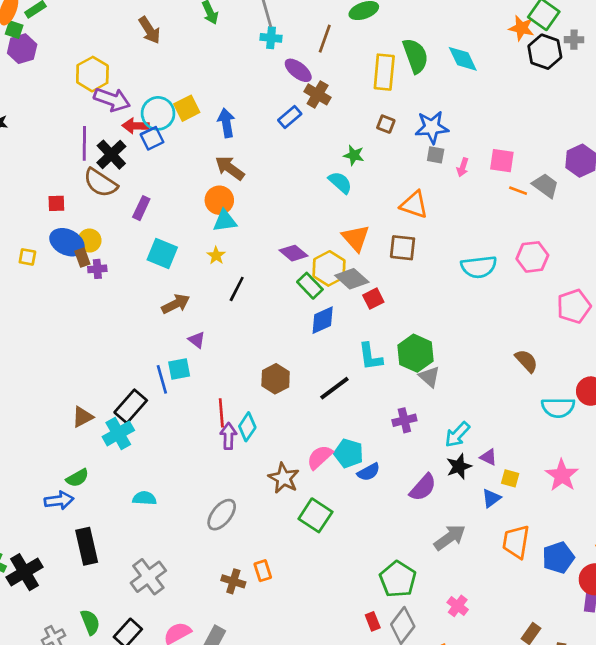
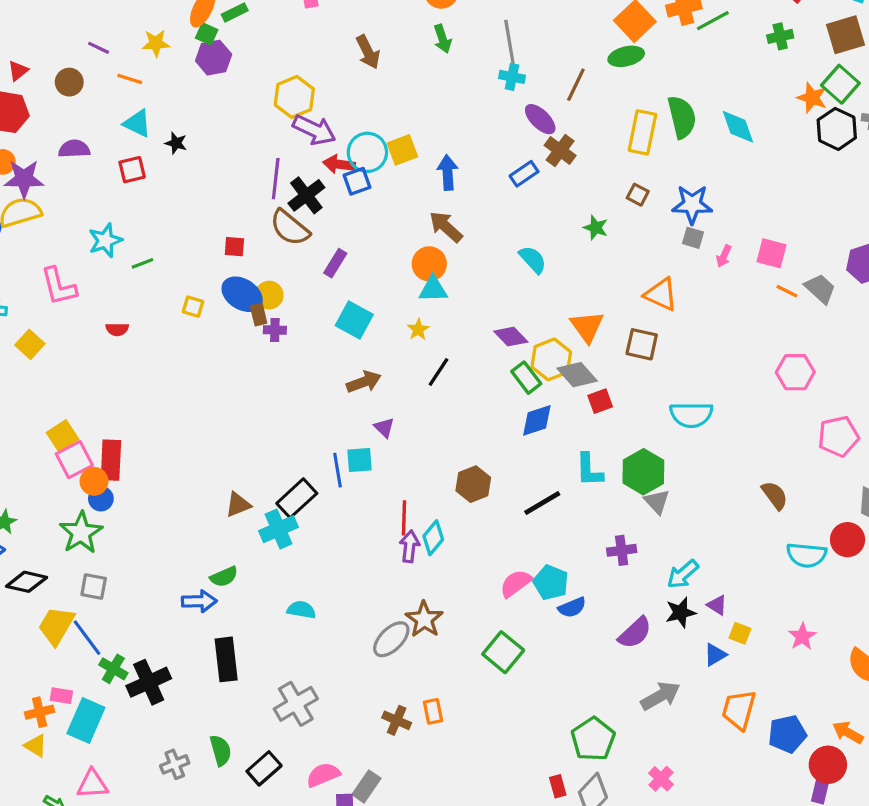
cyan semicircle: (340, 183) -> (533, 260), moved
cyan semicircle: (479, 267) -> (691, 415), moved
pink star: (562, 475) -> (802, 636), size x0.7
brown star: (284, 478) -> (424, 619), moved

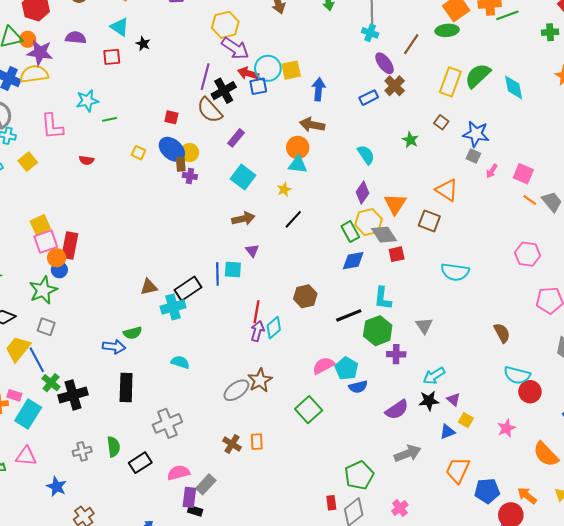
green semicircle: (682, 117) -> (478, 76), turned -128
brown arrow: (446, 227) -> (312, 125), turned -40
purple diamond: (511, 337) -> (362, 193), moved, turned 70
green hexagon: (643, 472) -> (378, 331), moved
red circle: (848, 540) -> (530, 392), moved

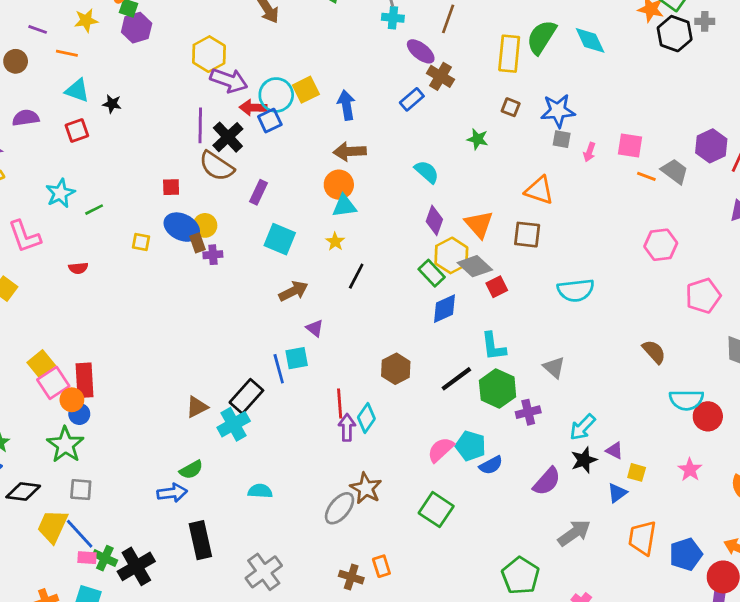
pink rectangle: (14, 395) -> (87, 558), moved

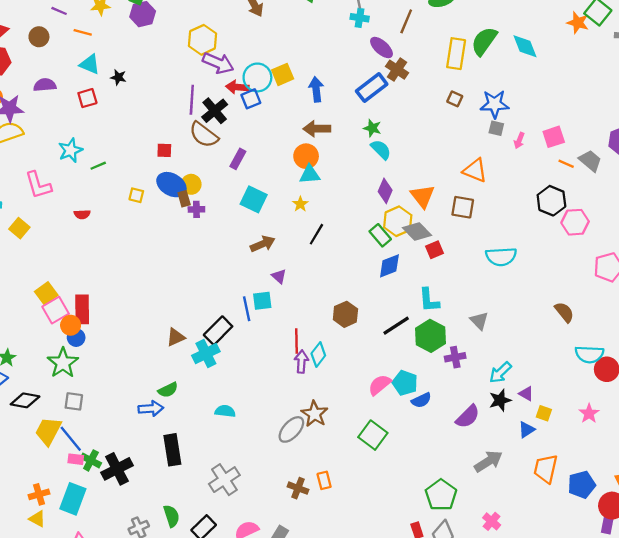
black hexagon: (675, 34) -> (551, 201), moved
blue rectangle: (412, 99) -> (372, 88), size x1.5
green star: (478, 139) -> (372, 128), moved
pink square: (630, 145) -> (554, 137), turned -30

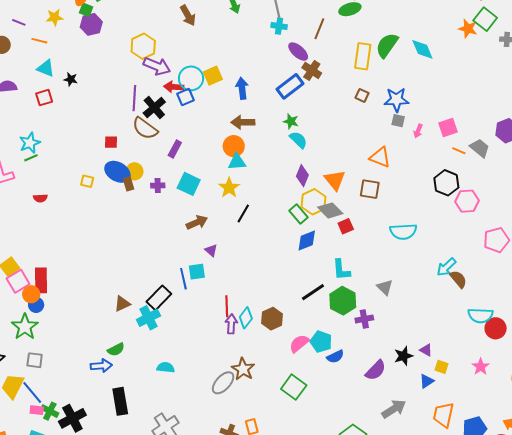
green line: (98, 166) -> (31, 158), moved
yellow star: (300, 204) -> (229, 188), size x1.5
purple cross: (196, 209) -> (158, 186), moved
brown hexagon: (345, 314) -> (272, 319), moved
cyan arrow: (500, 372) -> (446, 267), moved

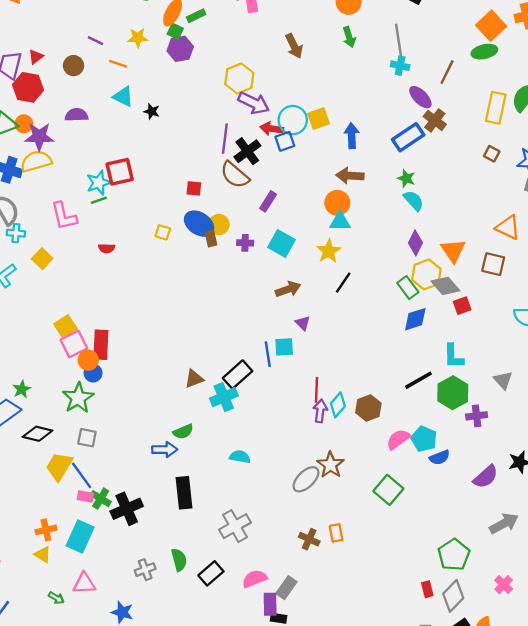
red square: (44, 98) -> (120, 172), moved, size x1.4

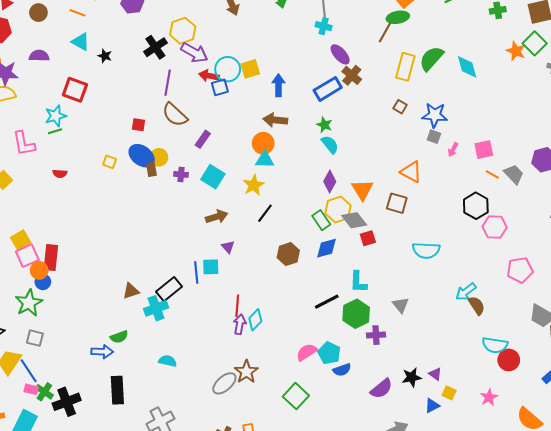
brown line: (447, 72) -> (385, 32), moved
black cross: (247, 151) -> (155, 47), moved
red square: (120, 172) -> (75, 90), moved, turned 30
brown hexagon: (368, 408) -> (288, 254), moved

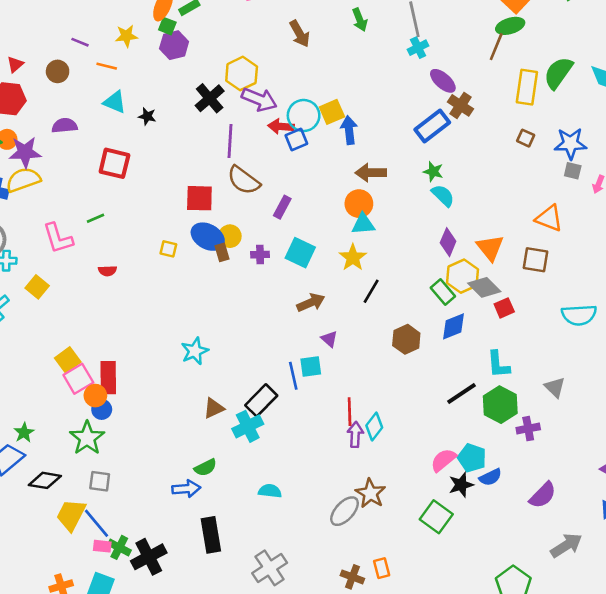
cyan cross: (324, 26) -> (418, 48), turned -35
blue arrow: (278, 85) -> (349, 130), moved
cyan star: (56, 116) -> (195, 351), moved
red square: (138, 125) -> (199, 198), size x1.6
black star: (412, 377) -> (461, 485), moved

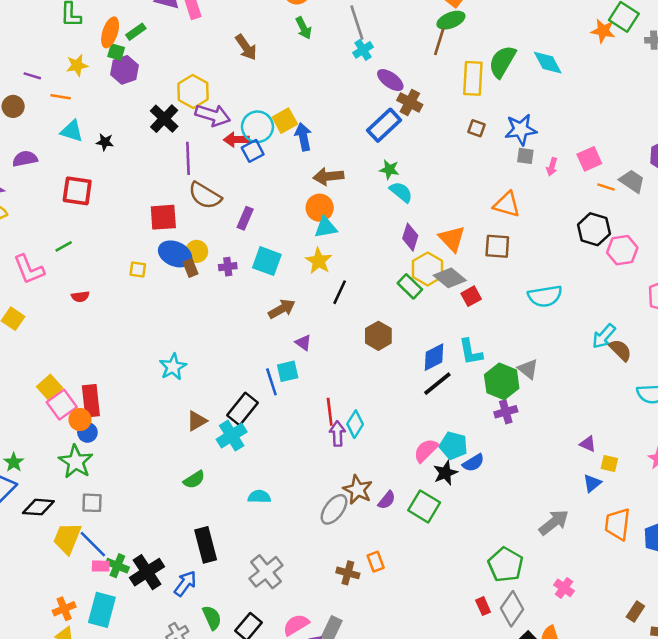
blue diamond: (454, 326) -> (434, 357), moved
green hexagon: (500, 405) -> (502, 381), moved
blue arrow: (186, 489) -> (185, 583), moved, turned -44
purple semicircle: (543, 495) -> (387, 500), moved, size x0.7

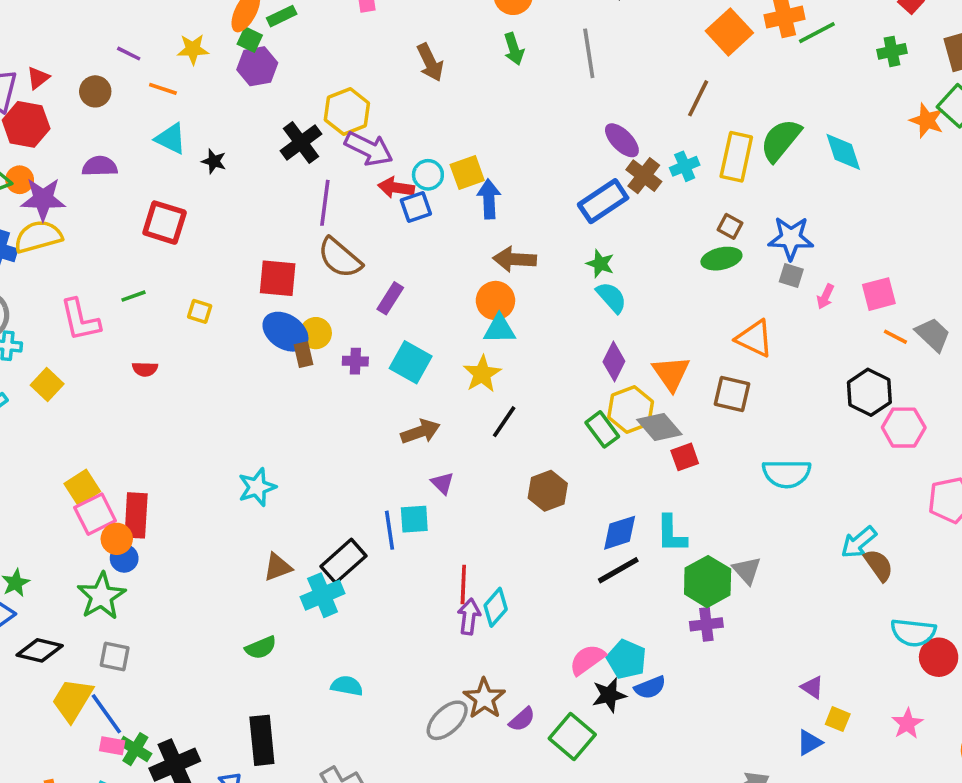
green ellipse: (451, 20) -> (721, 259), moved
cyan cross: (363, 50) -> (685, 166), moved
cyan circle: (257, 127) -> (428, 175), size x0.7
yellow square: (138, 270) -> (200, 311), moved

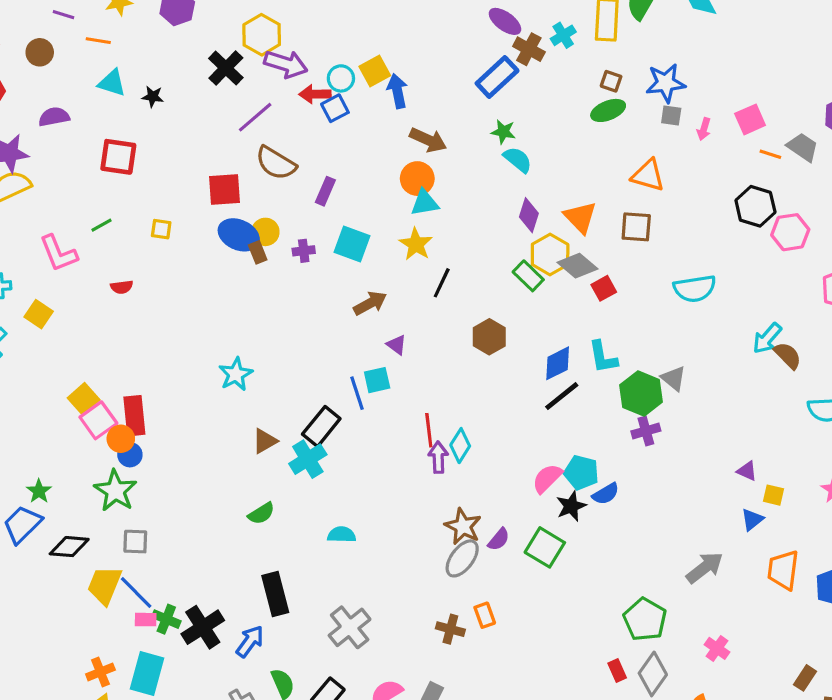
purple line: (325, 203) -> (255, 117), turned 51
brown arrow: (515, 259) -> (428, 140), turned -150
gray ellipse: (447, 720) -> (462, 558), moved

